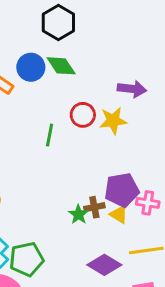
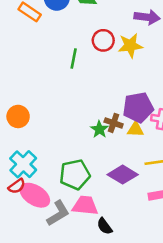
brown cross: (94, 207) -> (114, 123), turned 30
yellow triangle: (119, 214) -> (135, 129), turned -30
green pentagon: (27, 259) -> (75, 175), moved

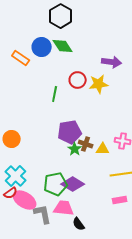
purple pentagon: (138, 107) -> (70, 132), moved
purple diamond: (123, 175) -> (73, 184), moved
gray L-shape: (58, 213) -> (43, 214), turned -70

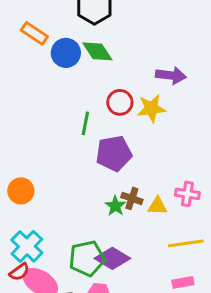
orange rectangle: (21, 58) -> (34, 33), moved
purple pentagon: (70, 132) -> (114, 153), moved

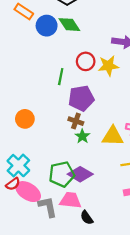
orange circle: (21, 191) -> (25, 119), moved
brown cross: (132, 198) -> (76, 121), moved
yellow triangle: (157, 206) -> (113, 136), size x1.5

